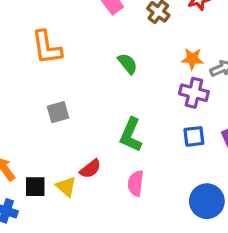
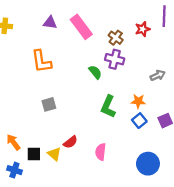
orange star: (192, 59) -> (138, 101), moved
purple cross: (194, 93) -> (115, 59), moved
green L-shape: (131, 135) -> (108, 107), moved
blue square: (194, 136) -> (139, 121), turned -32

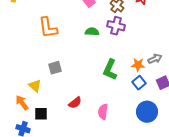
green semicircle: (95, 72) -> (92, 32), moved, turned -48
gray arrow: (158, 75) -> (155, 59), moved
yellow triangle: (54, 154) -> (35, 86), moved
blue circle: (148, 164) -> (147, 112), moved

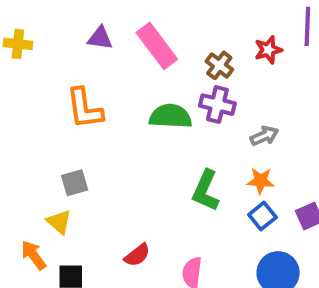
green semicircle: (92, 32) -> (170, 116), size x1.5
gray arrow: (155, 59) -> (264, 136), moved
gray square: (55, 68) -> (75, 183), moved

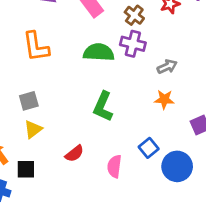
green L-shape: (206, 191) -> (103, 107), moved
blue square: (262, 216) -> (149, 148), moved
yellow triangle: (59, 222) -> (33, 129), moved, turned 42

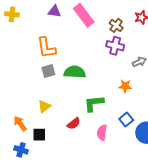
green semicircle: (99, 52) -> (75, 72), moved
orange star: (164, 99) -> (125, 86), moved
gray square: (29, 101) -> (48, 71), moved
green L-shape: (103, 107) -> (94, 103), moved, turned 60

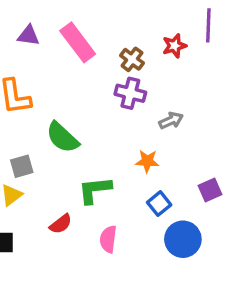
gray square: (48, 71) -> (22, 166), moved
green semicircle: (75, 72) -> (62, 137), turned -140
blue square: (126, 120) -> (159, 204), moved

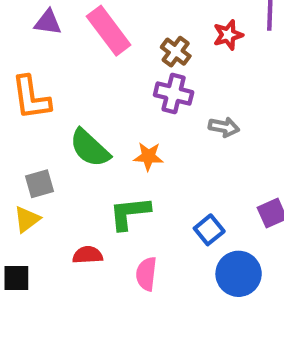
gray arrow: (171, 120) -> (224, 127), turned 35
orange star: (147, 161) -> (148, 156), moved
red semicircle: (61, 224) -> (88, 255), turned -145

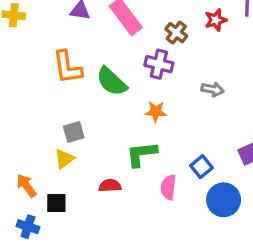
purple cross: (174, 94) -> (159, 64), moved
green semicircle: (90, 148) -> (112, 81), moved
pink semicircle: (146, 274) -> (168, 187), moved

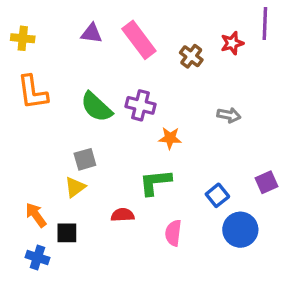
purple cross: (159, 64) -> (141, 105), moved
orange L-shape: (67, 67) -> (33, 92), moved
green semicircle: (112, 81) -> (96, 107), moved
pink semicircle: (168, 187) -> (173, 233), moved

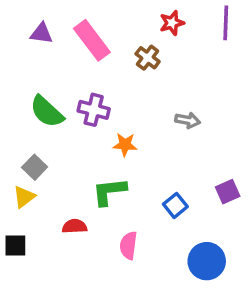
red star: (232, 43) -> (172, 23), moved
gray square: (85, 159) -> (35, 167), turned -30
blue circle: (240, 230) -> (207, 261), moved

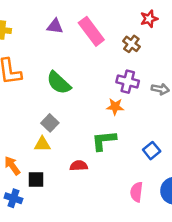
purple cross: (94, 110) -> (128, 82), moved
yellow triangle: (24, 197) -> (42, 144), turned 36
pink semicircle: (128, 245) -> (136, 192), moved

